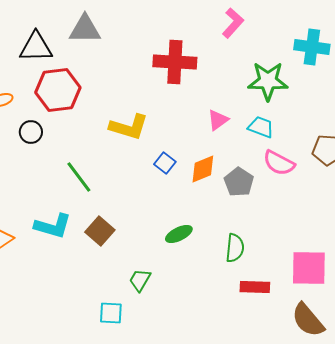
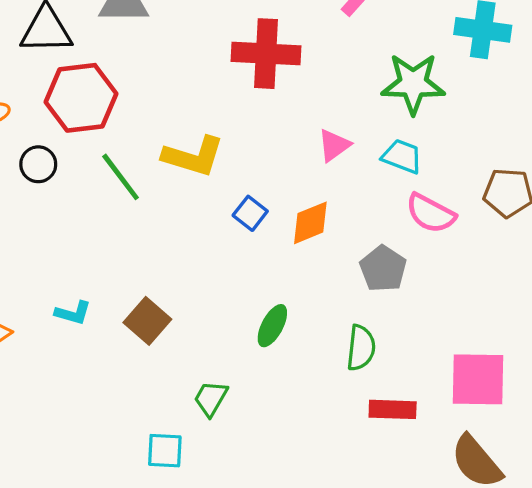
green line: (79, 177) -> (121, 177), moved
gray pentagon: (239, 182) -> (383, 269), moved
cyan L-shape: (53, 226) -> (73, 313), size x0.6
green ellipse: (179, 234) -> (272, 326), turned -36

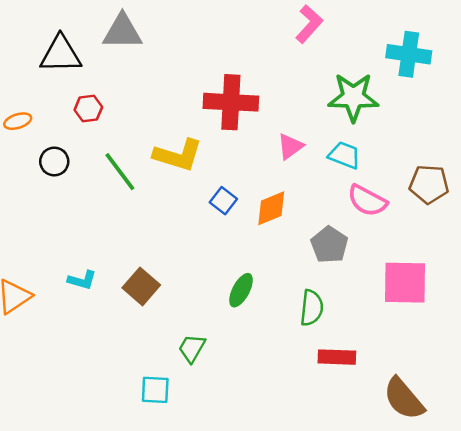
red cross: (266, 54) -> (231, 102), moved
red hexagon: (81, 98) -> (88, 109), size x0.5
pink square: (478, 379) -> (405, 283), moved

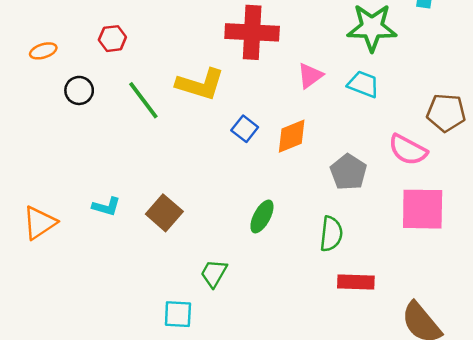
pink semicircle: (367, 201) -> (408, 150), moved

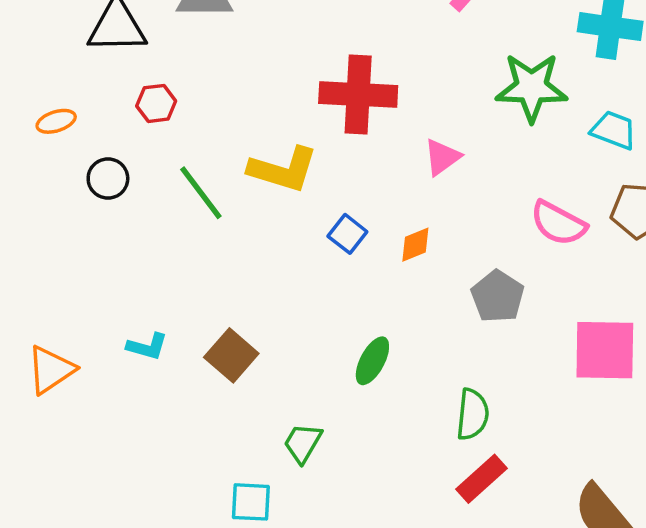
cyan trapezoid: (363, 84) -> (614, 130), moved
orange diamond: (292, 136) -> (415, 245), size x0.7
pink semicircle: (408, 150) -> (558, 223), moved
green semicircle: (331, 234) -> (473, 414), moved
red rectangle: (356, 282) -> (481, 479), moved, turned -44

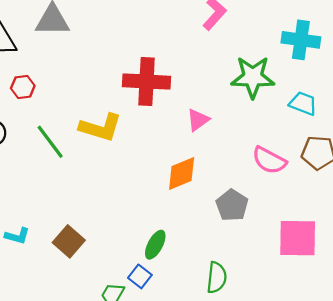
blue square: (347, 234) -> (140, 276), moved
orange diamond: (415, 245) -> (182, 173), size x1.6

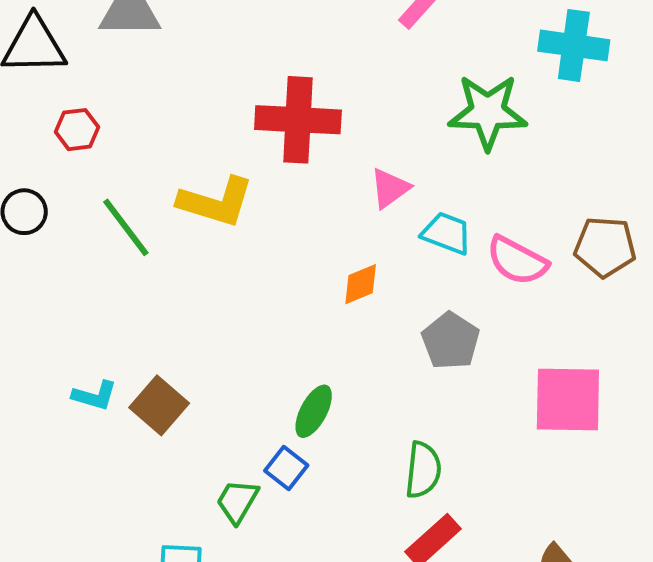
cyan trapezoid: (303, 103) -> (447, 233), moved
orange diamond: (182, 173) -> (361, 284), size x0.7
cyan L-shape: (17, 236) -> (95, 396), moved

